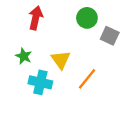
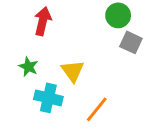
green circle: (87, 18) -> (118, 15), moved
orange line: (87, 79) -> (97, 109), moved

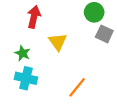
yellow triangle: (73, 71) -> (58, 42), moved
cyan cross: (48, 98) -> (26, 78), moved

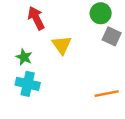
red arrow: (34, 17) -> (36, 18), turned -40
orange line: (77, 87) -> (107, 94), moved, turned 40

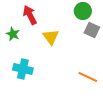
green star: (24, 57) -> (13, 34), moved
orange line: (107, 94) -> (88, 77), turned 36

